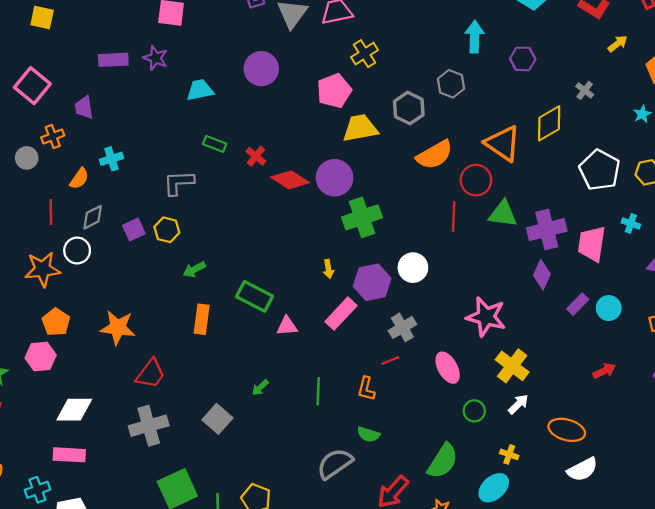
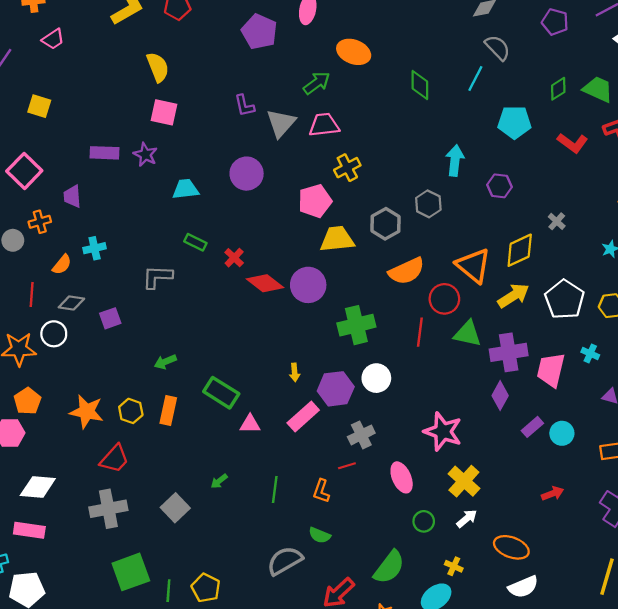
yellow arrow: (618, 44) -> (513, 296), moved, size x1.6
gray diamond: (93, 217) -> (71, 303), turned 30
green cross: (362, 217) -> (356, 325), moved
yellow hexagon: (167, 230) -> (131, 411), moved

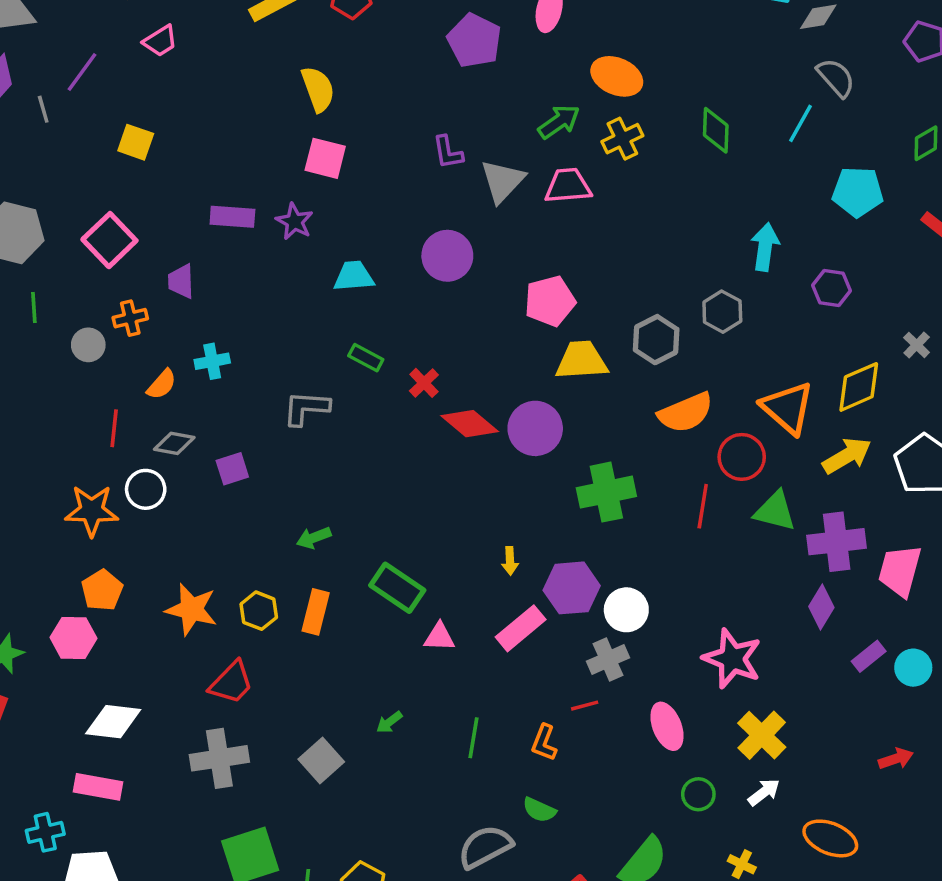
yellow cross: (347, 168) -> (622, 139), moved
white circle: (376, 378) -> (626, 610), moved

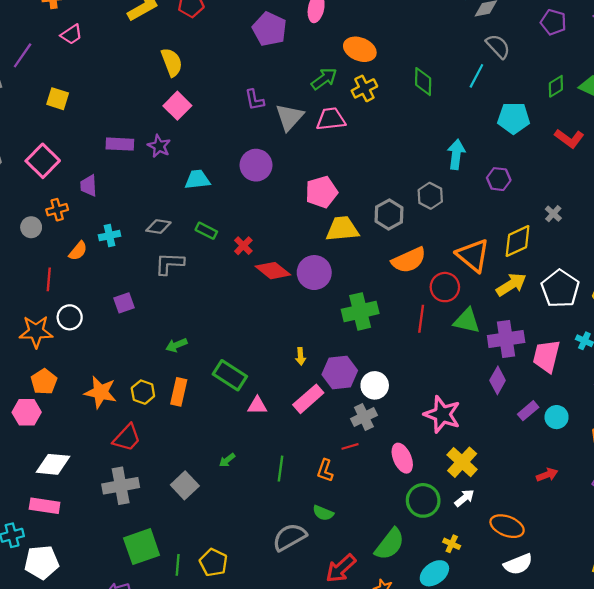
pink square: (325, 158) -> (177, 106), turned 32
gray diamond: (174, 443) -> (158, 227), moved
green circle: (698, 794) -> (423, 500), size x1.6

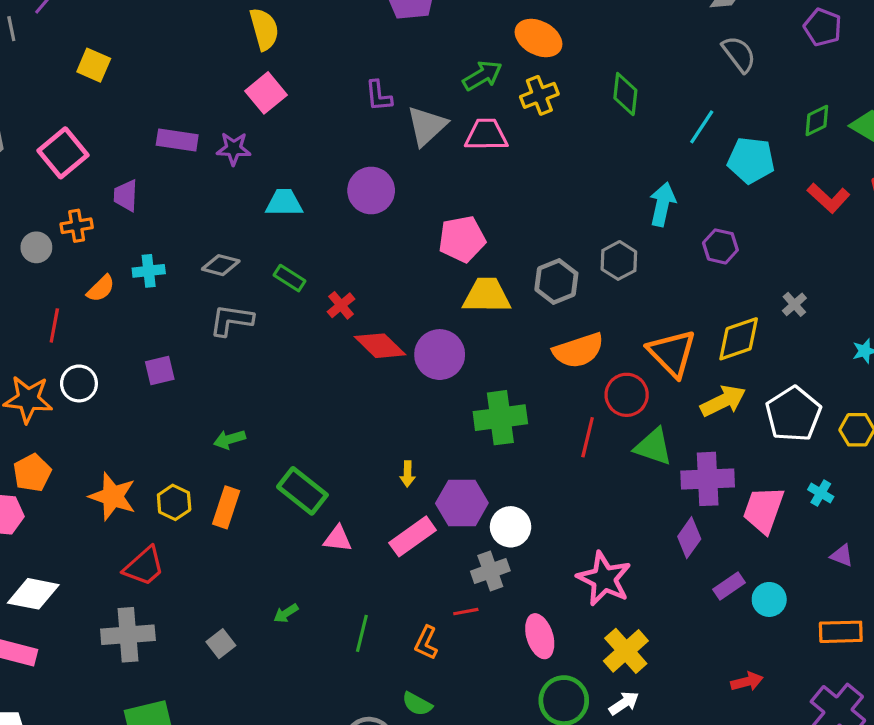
cyan line: (476, 76) -> (702, 127), moved
purple star: (159, 146) -> (234, 149), turned -30
gray square: (185, 485) -> (221, 644), size x0.7

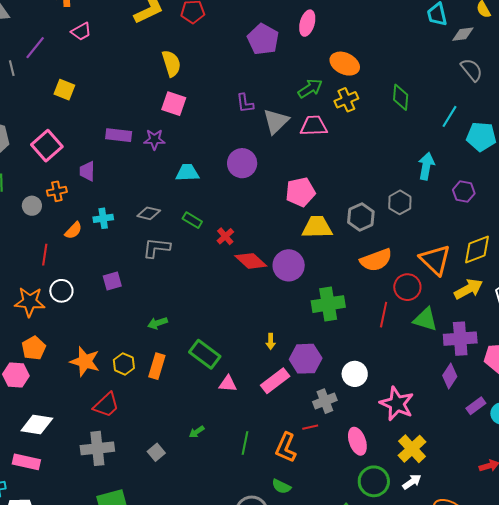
pink square: (266, 93) -> (174, 104), turned -30
white circle: (511, 527) -> (355, 374), moved
orange L-shape: (426, 643) -> (286, 448), size x1.4

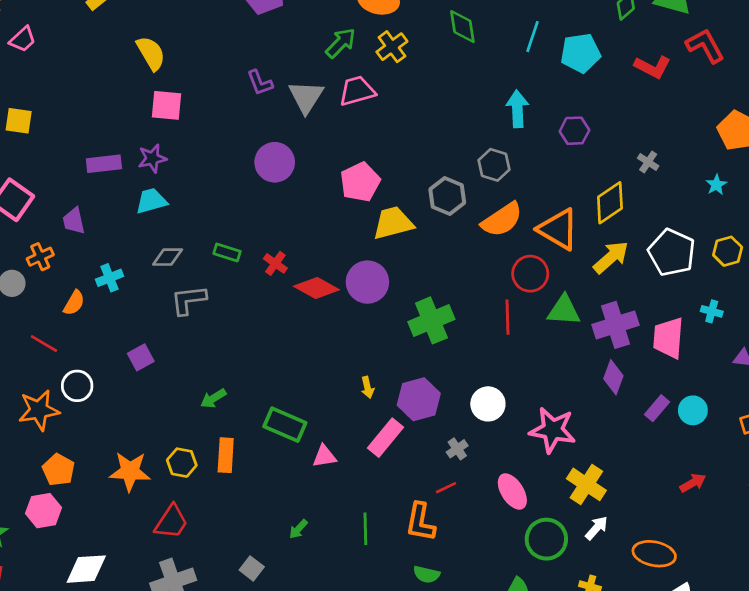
cyan trapezoid: (187, 173) -> (151, 201), moved
red line: (45, 255) -> (44, 344), turned -55
orange semicircle: (376, 260) -> (502, 220), moved
gray cross: (325, 401) -> (457, 449), size x0.7

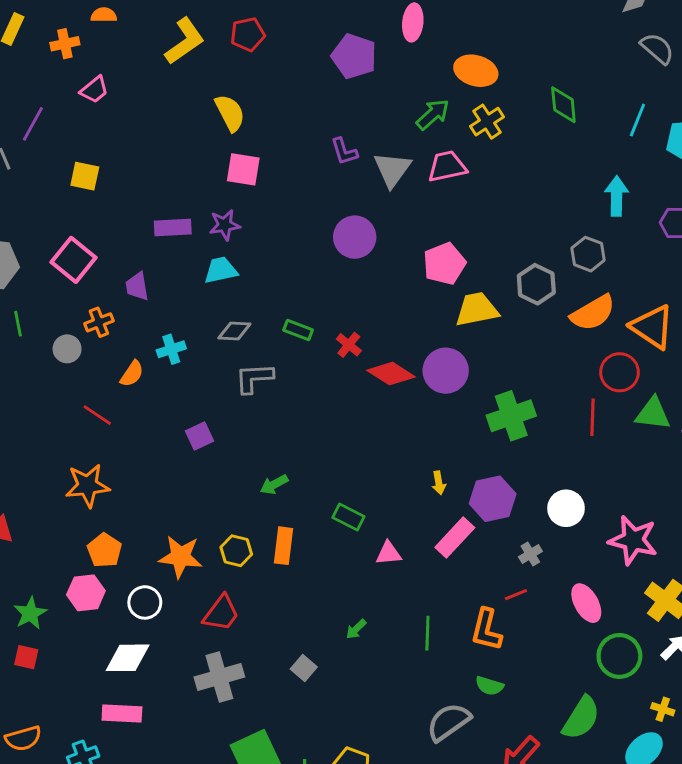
white circle: (77, 386) -> (145, 602), moved
green rectangle: (285, 425) -> (348, 517), size x0.7

